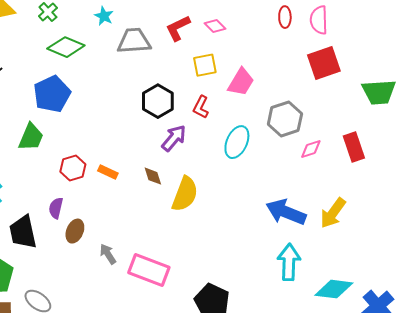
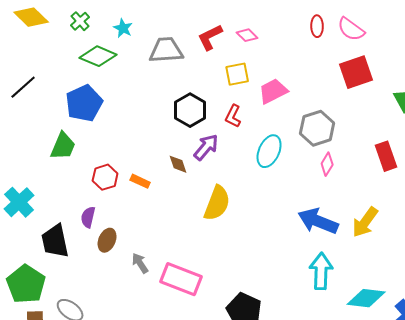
cyan star: (104, 16) -> (123, 28), moved
pink semicircle: (319, 20) -> (351, 29), turned -52
pink trapezoid: (241, 82) -> (273, 91), turned -148
pink diamond: (311, 149) -> (327, 164), moved, turned -40
brown diamond: (153, 176) -> (178, 164), moved

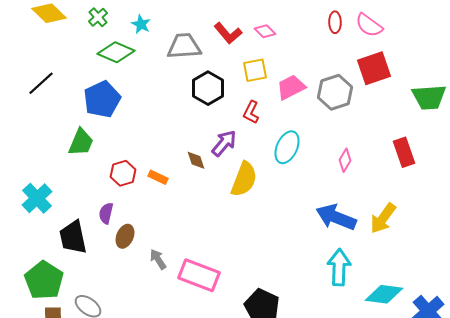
red L-shape: (210, 37) -> (228, 33), turned -104
black hexagon: (190, 110) -> (208, 88), moved
gray hexagon: (317, 128) -> (335, 92), moved
yellow semicircle: (217, 203) -> (244, 179), moved

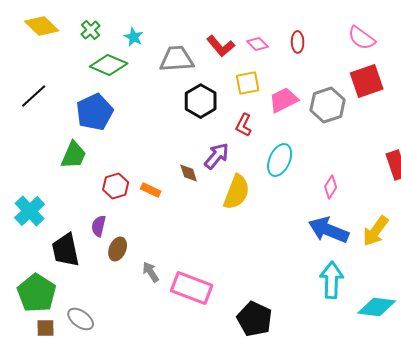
red ellipse: (335, 22) -> (298, 42), moved
pink diamond: (345, 160) -> (331, 187), moved

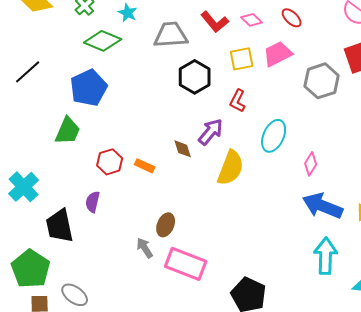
red ellipse: (298, 42) -> (292, 18), turned -45
pink trapezoid: (284, 100) -> (278, 54), moved
pink diamond: (331, 187) -> (311, 164), moved
brown ellipse: (118, 249) -> (166, 225), moved

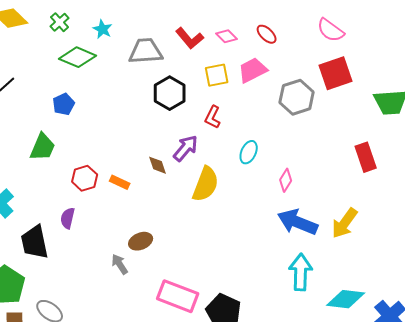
blue pentagon: (89, 88) -> (64, 104), size x0.6
cyan ellipse: (274, 136) -> (249, 152), size x0.7
brown ellipse: (166, 225) -> (141, 241), turned 45
pink rectangle: (186, 264) -> (178, 296), moved

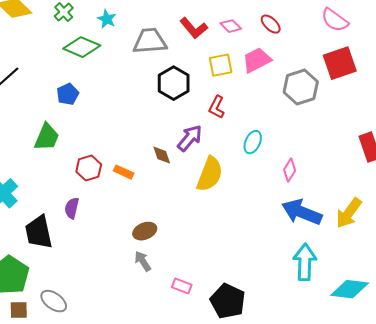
gray arrow: (120, 264) -> (143, 261), moved
pink rectangle: (178, 296) -> (182, 286), size x0.5

